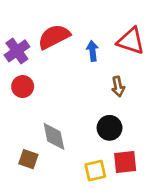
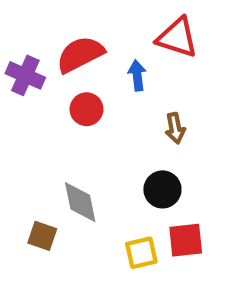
red triangle: (131, 41) -> (177, 37), moved
purple cross: (17, 51) -> (25, 75), turned -30
red circle: (23, 87) -> (87, 109), moved

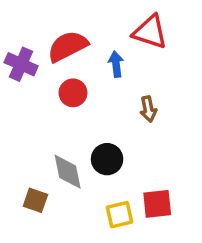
black circle: (162, 189) -> (107, 159), moved

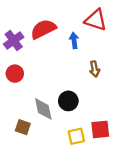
purple cross: (21, 64) -> (14, 41), turned 30
red circle: (73, 93) -> (15, 74), moved

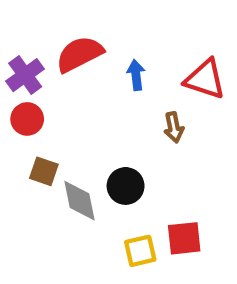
red triangle: (96, 20) -> (205, 79), moved
red circle: (15, 74) -> (27, 119), moved
brown square: (23, 127) -> (44, 171), moved

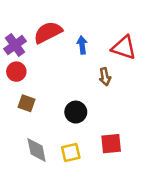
gray diamond: (79, 201) -> (37, 150), moved
yellow square: (140, 251) -> (71, 153), moved

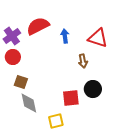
black circle: (76, 112) -> (93, 89), moved
red square: (111, 144) -> (71, 98), moved
gray diamond: (37, 150) -> (29, 103), moved

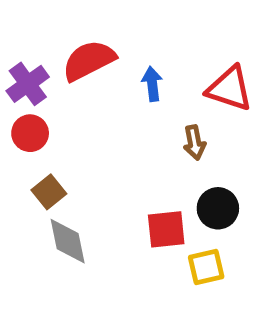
brown square: (21, 82) -> (49, 192), turned 32
yellow square: (56, 121) -> (206, 267), moved

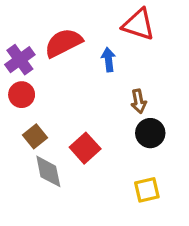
red triangle: (230, 89) -> (139, 24), moved
black circle: (218, 208) -> (150, 133), moved
red square: (166, 229) -> (85, 148), moved, turned -36

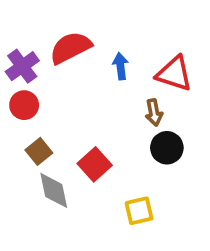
red triangle: (139, 24) -> (174, 74), moved
yellow square: (147, 190) -> (139, 211), moved

